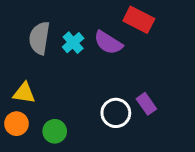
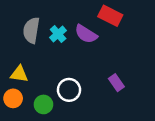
white circle: (116, 113) -> (69, 90), moved

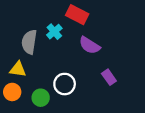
red rectangle: (110, 16) -> (77, 15), moved
gray semicircle: (31, 30) -> (29, 42), moved
purple semicircle: (86, 34) -> (90, 45), moved

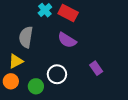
cyan cross: (54, 32) -> (45, 10), moved
purple semicircle: (90, 45) -> (67, 40), moved
yellow triangle: (18, 69) -> (16, 61), turned -35

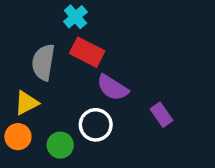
red rectangle: (68, 13) -> (87, 52), moved
purple semicircle: (67, 40) -> (113, 88), moved

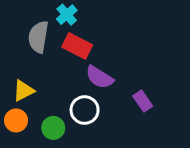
gray semicircle: (43, 62) -> (38, 37), moved

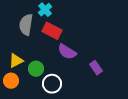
white circle: (85, 110) -> (52, 84), moved
green circle: (53, 128) -> (36, 69), moved

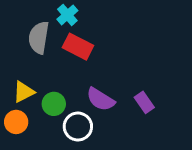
purple semicircle: (67, 52) -> (101, 99), moved

